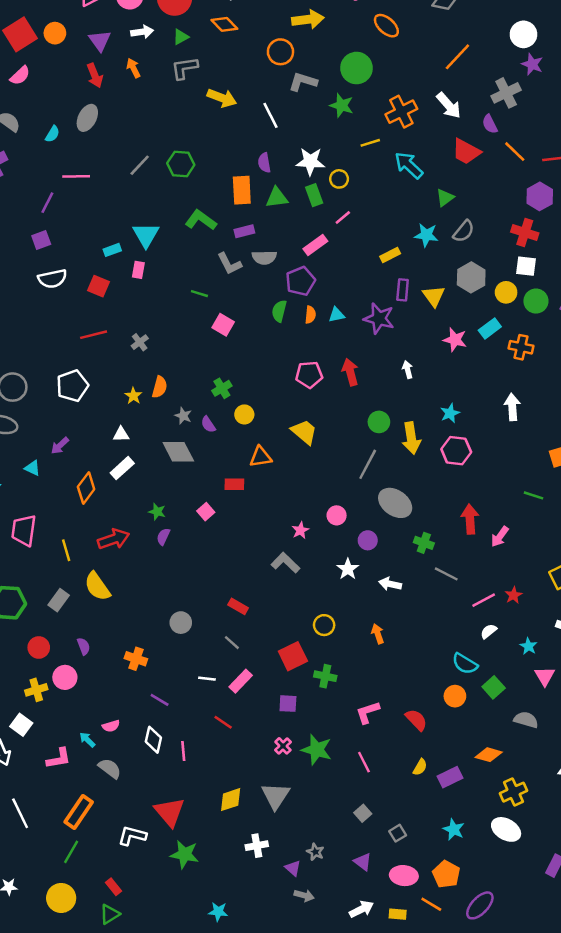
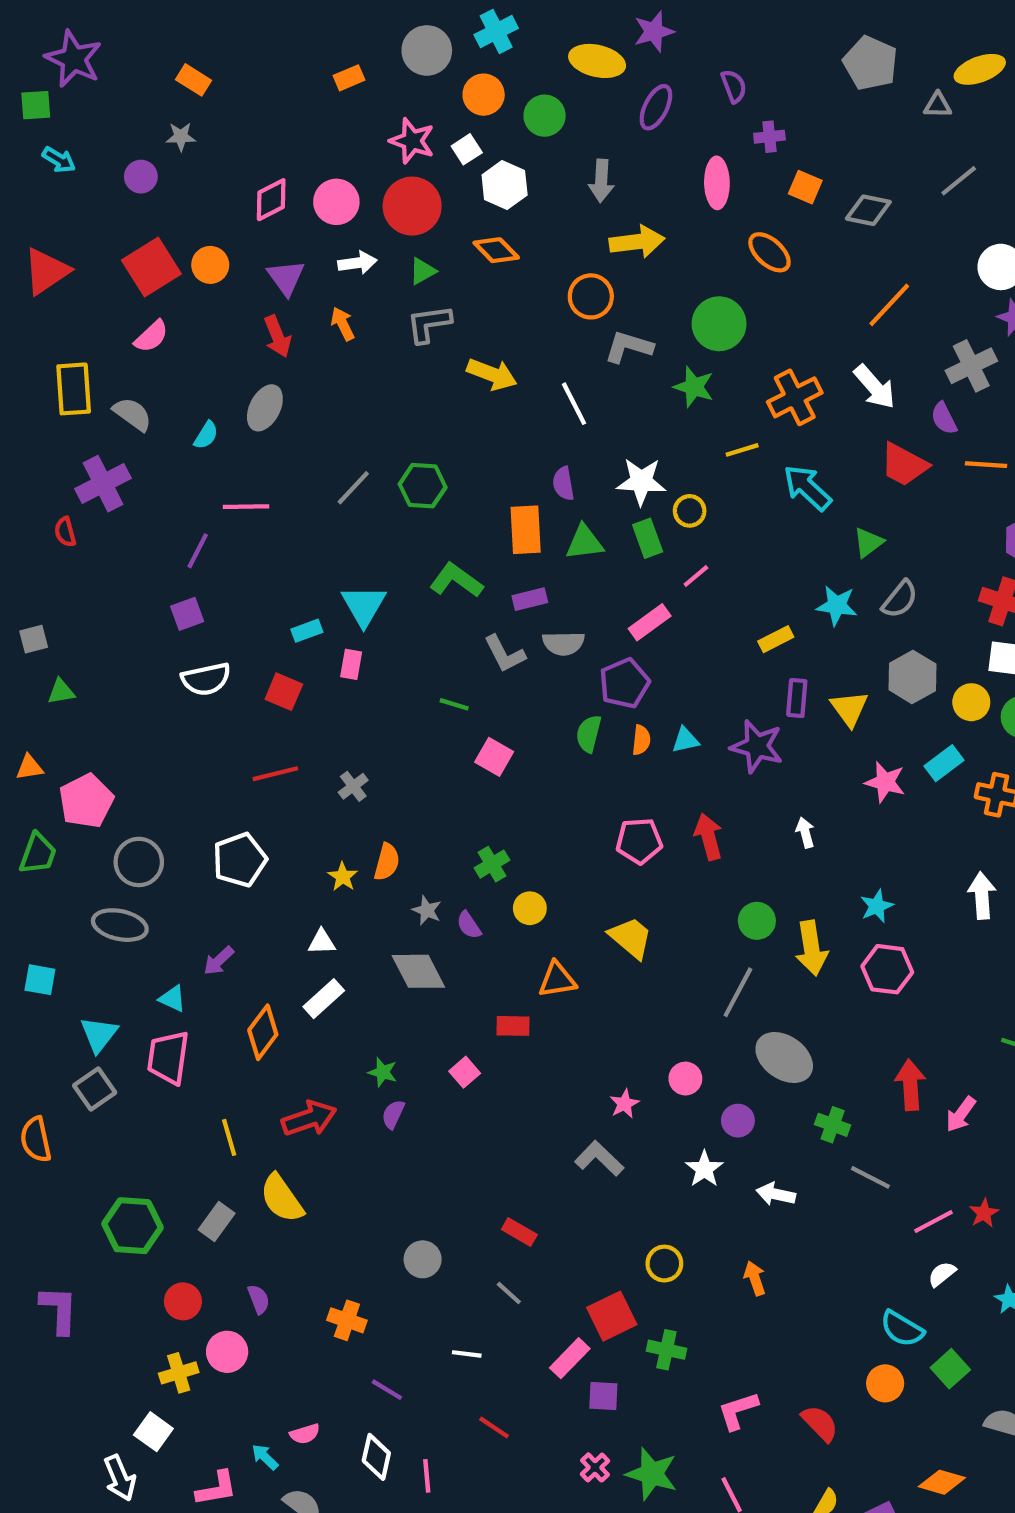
orange line: (515, 152) -> (986, 465), turned -40
pink trapezoid: (24, 530) -> (168, 1058), moved
pink rectangle: (241, 681) -> (570, 1358), moved

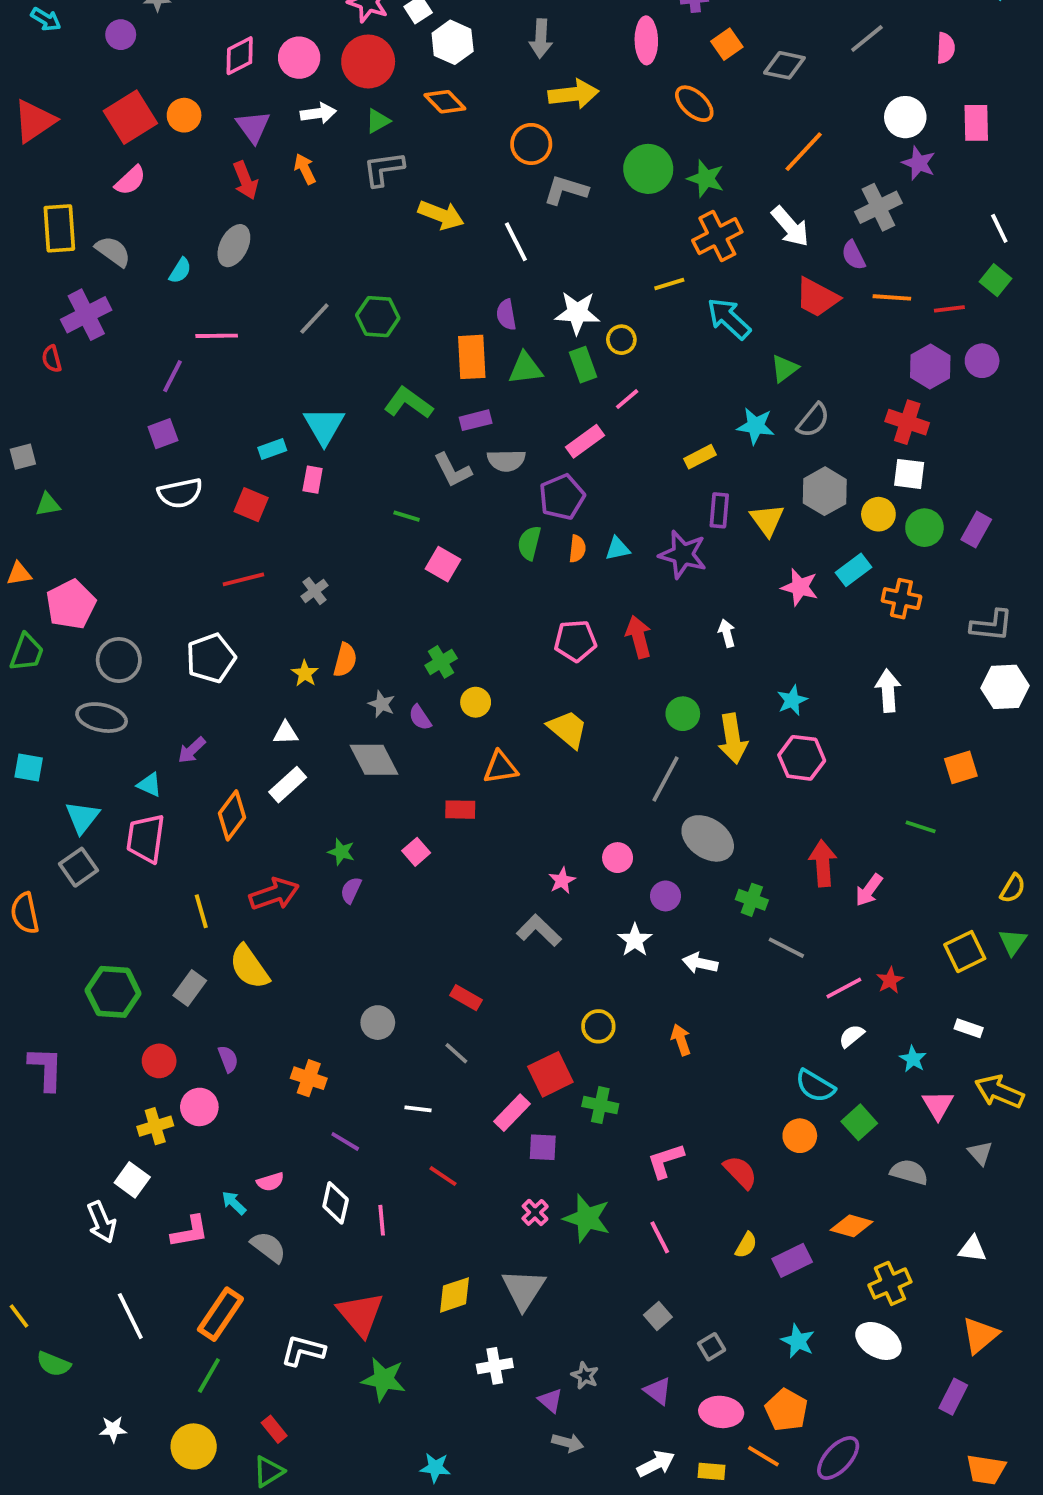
orange square: (805, 187) -> (727, 44), turned 32
green star: (694, 387) -> (706, 178), moved

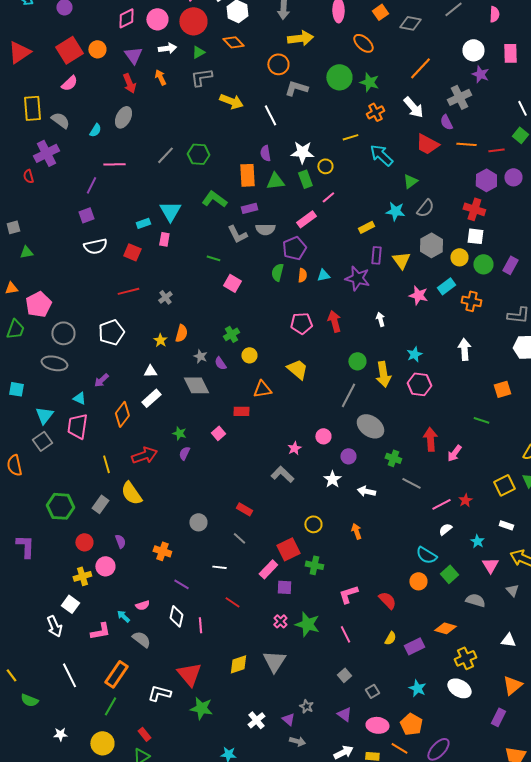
orange cross: (717, 236) -> (375, 112), size x0.7
white cross: (495, 1366) -> (256, 720), moved, turned -30

